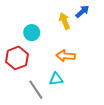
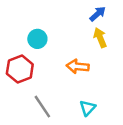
yellow arrow: (64, 21) -> (100, 38), moved
cyan triangle: (56, 79) -> (88, 108), moved, turned -40

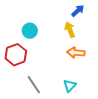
yellow arrow: (100, 38) -> (70, 30), moved
orange arrow: (78, 66) -> (76, 53), moved

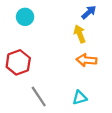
cyan circle: (30, 31) -> (25, 17), moved
cyan triangle: (70, 86) -> (80, 98), turned 32

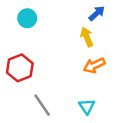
orange arrow: (86, 60) -> (94, 65), turned -30
cyan triangle: (80, 98) -> (87, 106), turned -49

